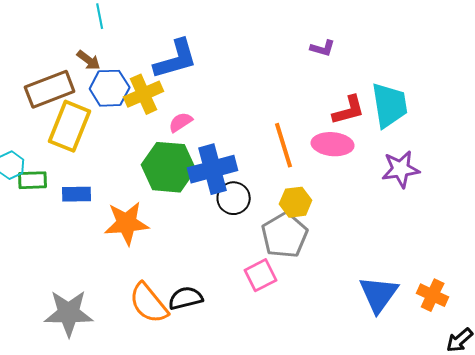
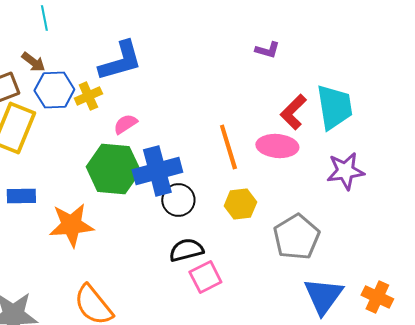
yellow cross: (144, 94) -> (88, 96), size x0.7
red L-shape: (349, 110) -> (293, 112), turned 150
gray pentagon: (285, 235) -> (296, 237), moved
black semicircle: (186, 298) -> (186, 250), moved

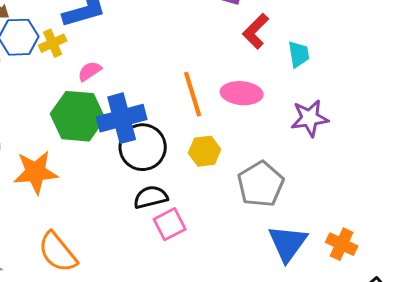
cyan trapezoid: (334, 107) -> (299, 54), size x0.6
red L-shape: (293, 112) -> (256, 31), moved
black circle: (178, 200) -> (143, 147), size x1.4

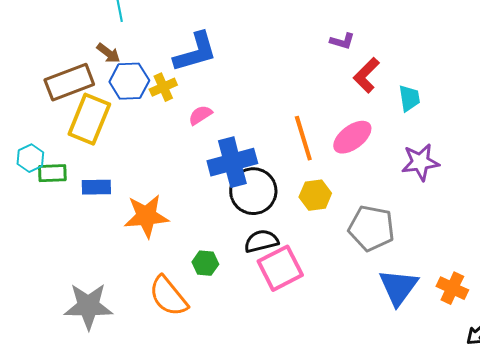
pink ellipse: (242, 93) -> (352, 137), turned -42
green hexagon: (78, 116) -> (205, 263), moved, size x0.5
gray pentagon: (261, 184) -> (371, 228), turned -30
pink square: (170, 224) -> (280, 268), size x1.4

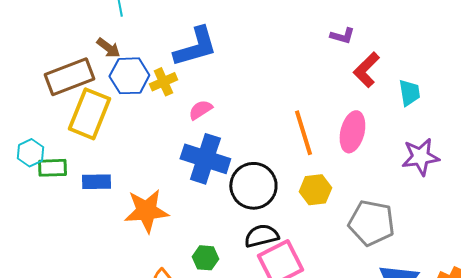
pink ellipse: (352, 137) -> (352, 132), turned -39
blue cross: (232, 162) -> (205, 159), moved, turned 33

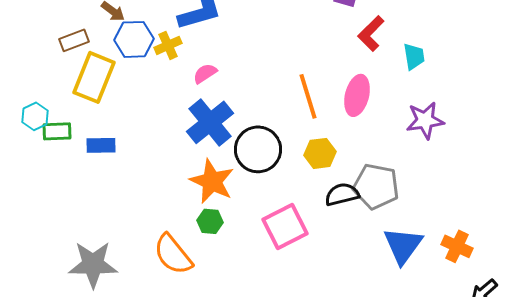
brown rectangle: (69, 77) -> (74, 40), size x0.6
blue cross: (205, 159) -> (210, 122), turned 33
orange star: (146, 211) -> (212, 181), moved, turned 30
black semicircle: (261, 236) -> (342, 194), moved

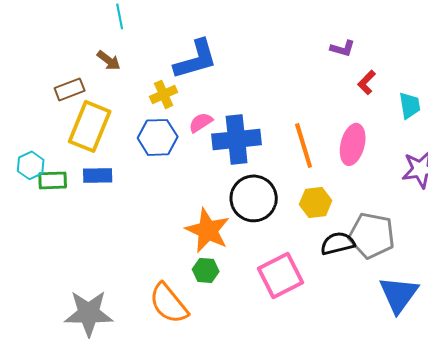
red L-shape: (371, 33) -> (367, 82), size x0.7
blue hexagon: (134, 39) -> (158, 137), moved
blue cross: (210, 122) -> (237, 139), moved, turned 33
blue rectangle: (101, 145) -> (98, 175), moved

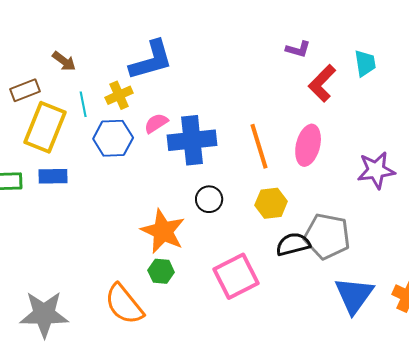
cyan line: (120, 16) -> (83, 104), moved
red L-shape: (367, 82) -> (322, 83), size x1.5
cyan trapezoid: (410, 105) -> (365, 63), moved
black circle: (254, 198) -> (209, 199), size x0.6

